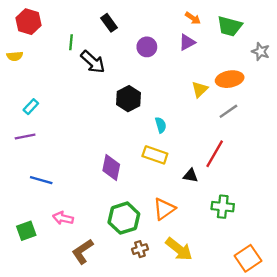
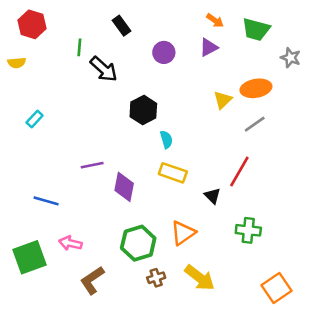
cyan semicircle: (161, 125) -> (166, 140), moved
purple line: (25, 137) -> (92, 165), moved
black triangle: (191, 176) -> (212, 196), turned 35
green square: (26, 231) -> (29, 257), size x1.5

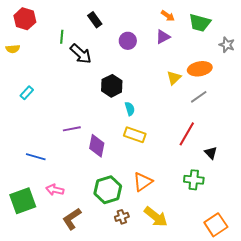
black triangle: (212, 196) -> (211, 153), moved

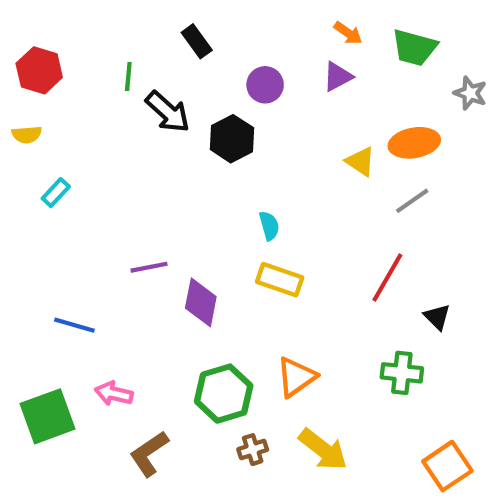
red hexagon: (25, 19) -> (39, 70), moved
yellow semicircle: (13, 49) -> (27, 135), moved
yellow triangle: (174, 78) -> (360, 161), turned -42
black hexagon: (112, 86) -> (232, 139), moved

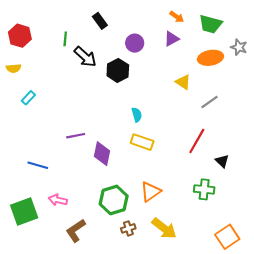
orange ellipse: (414, 143) -> (210, 58), moved

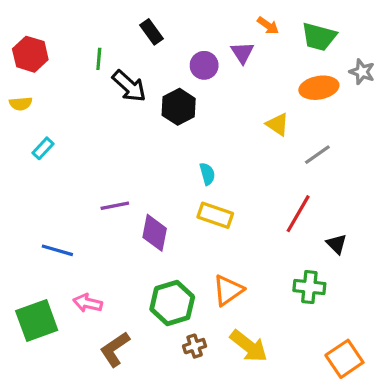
purple triangle: (172, 39) -> (242, 53), moved, turned -35

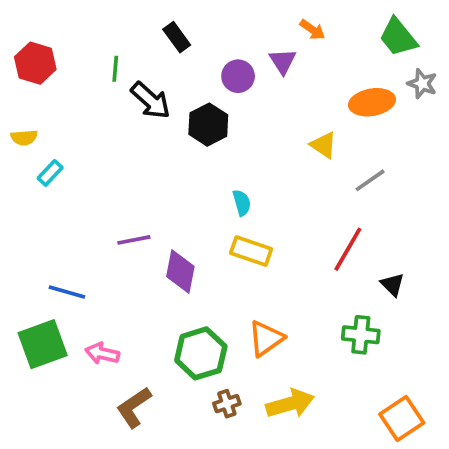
green trapezoid: (319, 37) -> (398, 37), moved, turned 36
yellow semicircle: (21, 104) -> (24, 138), moved
green square: (37, 321) -> (43, 344), moved
yellow arrow: (249, 346) -> (290, 404), turned -54

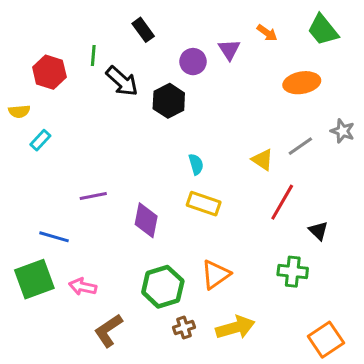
orange arrow: (312, 30) -> (267, 33), moved
red hexagon: (35, 63) -> (49, 72), moved
gray star: (422, 84) -> (343, 131), moved
yellow triangle: (324, 145) -> (263, 160), moved
purple line: (134, 240) -> (93, 196), moved

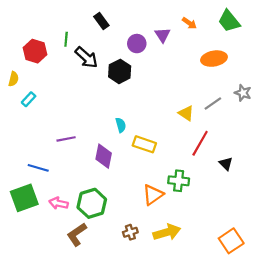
yellow semicircle: (19, 111) -> (14, 79), turned -72
cyan semicircle: (196, 164) -> (121, 125), moved
green cross: (293, 272) -> (179, 181), moved
green hexagon: (163, 287) -> (92, 203), moved

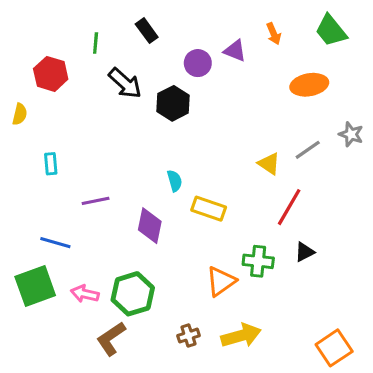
orange arrow: (189, 23) -> (274, 34), turned 32
purple triangle: (163, 35) -> (235, 51), turned -35
green line: (66, 39) -> (96, 43), moved
cyan rectangle: (29, 99) -> (51, 164), moved, turned -48
black triangle: (226, 164) -> (305, 252), moved, turned 48

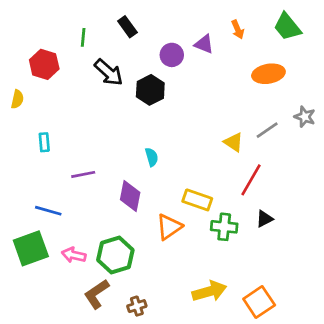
yellow rectangle: (209, 209) -> (197, 200), moved
orange triangle: (221, 281) -> (169, 227), moved
brown cross: (188, 336) -> (137, 306), moved
orange square: (334, 348) -> (259, 302), moved

